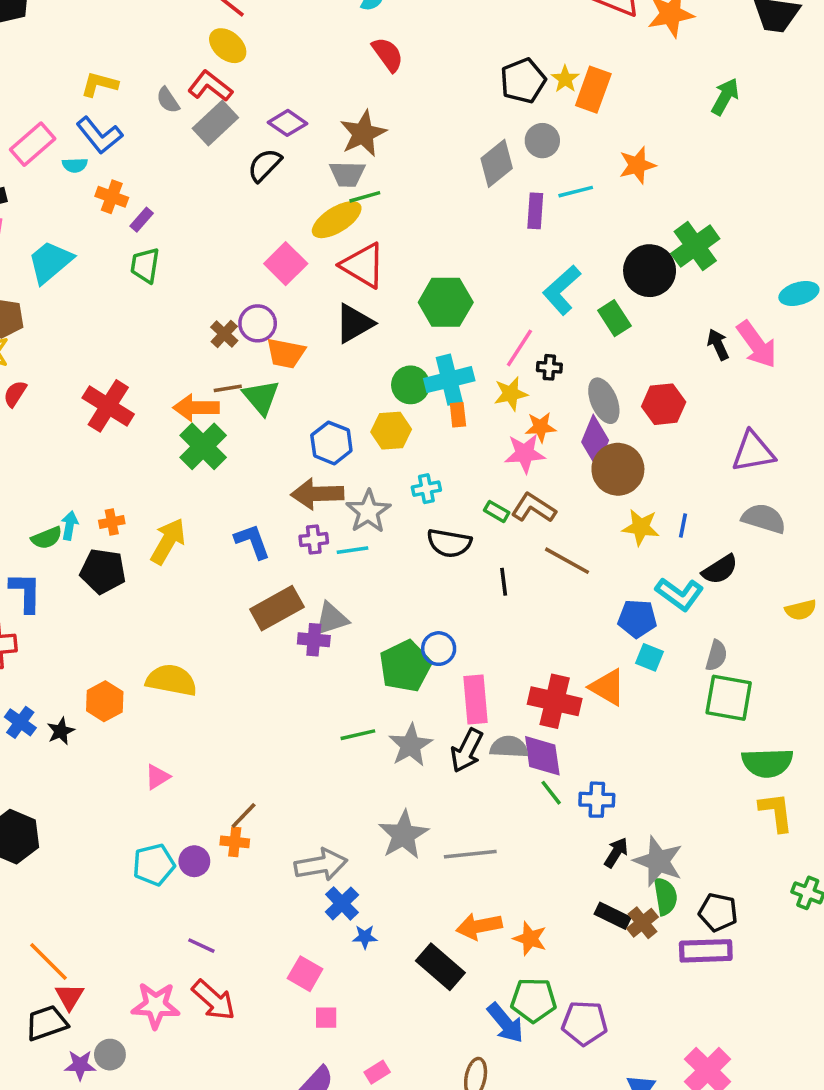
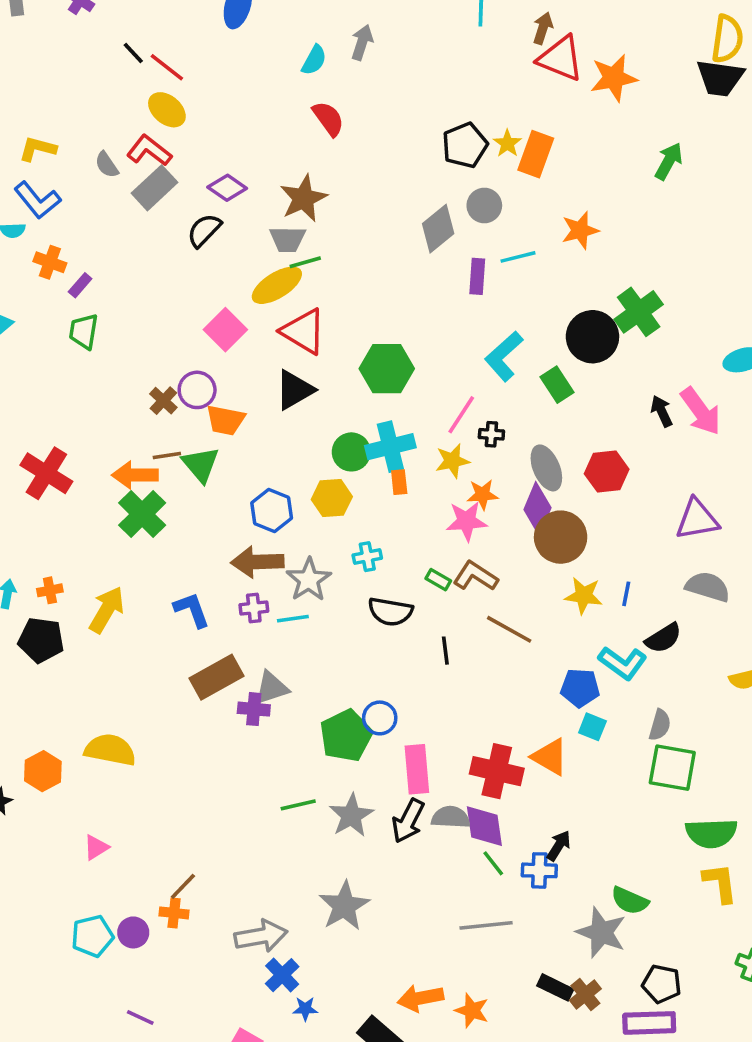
black arrow: (616, 852) -> (559, 846), moved
gray line: (470, 854) -> (486, 925), moved
green semicircle: (665, 896) -> (630, 901), moved, turned 123

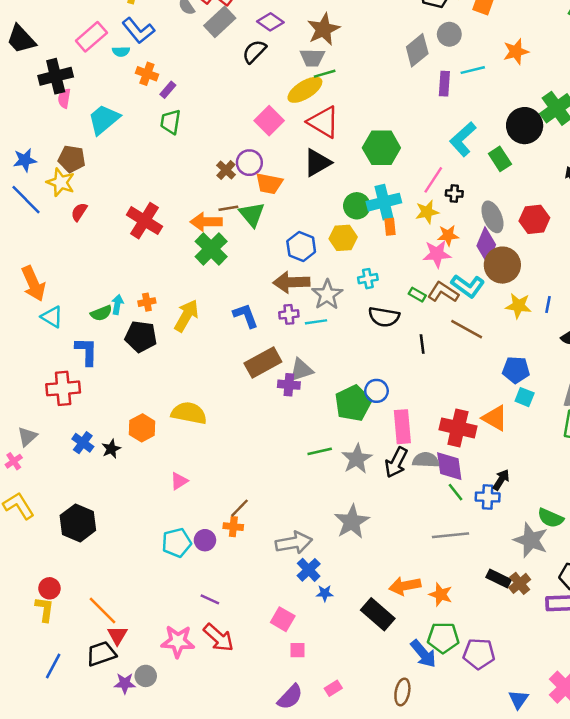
cyan L-shape: (623, 663) -> (468, 286), moved

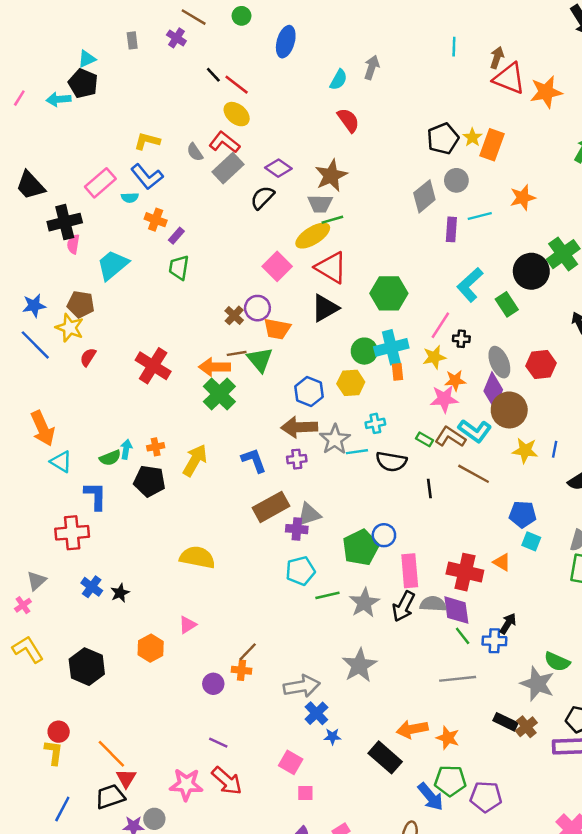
cyan line: (316, 322) -> (357, 452), moved
orange triangle: (495, 418) -> (502, 562), size x0.7
orange hexagon: (142, 428) -> (151, 648), moved
cyan pentagon: (177, 543) -> (300, 571), moved

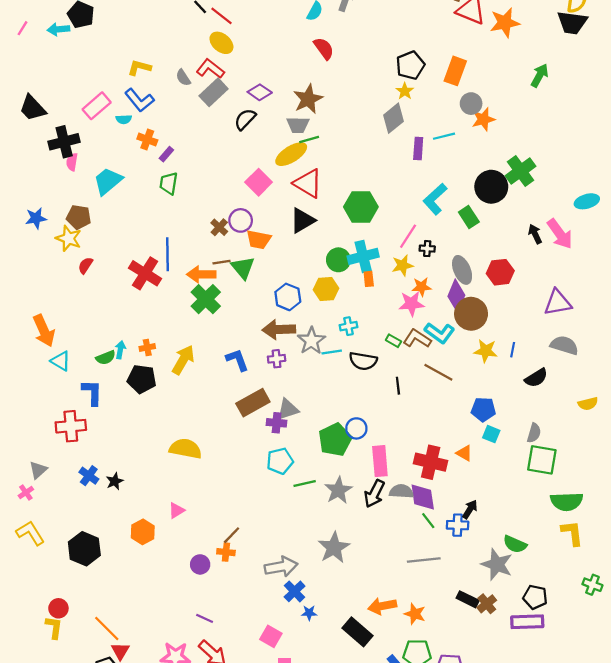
yellow star: (472, 137) -> (405, 91), moved
gray circle: (456, 180) -> (471, 104), moved
blue line: (35, 345) -> (168, 254), moved, turned 44

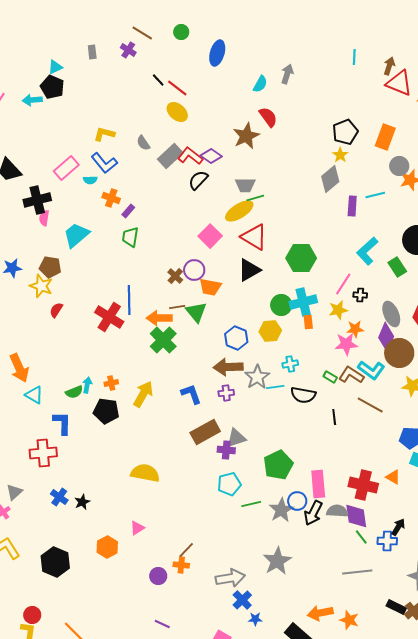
red L-shape: (210, 69) -> (190, 156), moved
brown star: (308, 99) -> (246, 136), moved
blue circle: (356, 428) -> (297, 501), moved

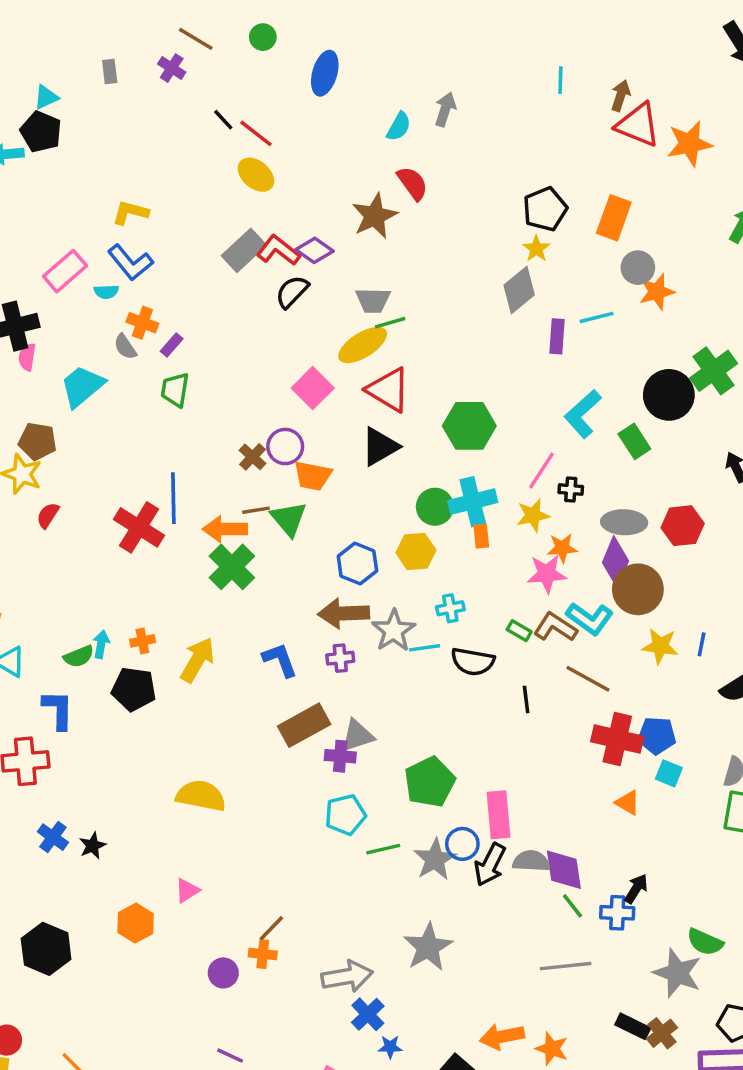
gray semicircle: (143, 143) -> (125, 347), moved
gray ellipse: (391, 314) -> (624, 522), turned -65
red cross: (363, 485) -> (617, 739), moved

